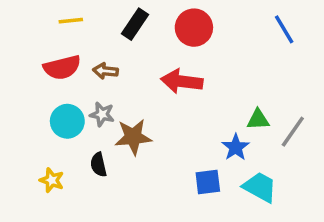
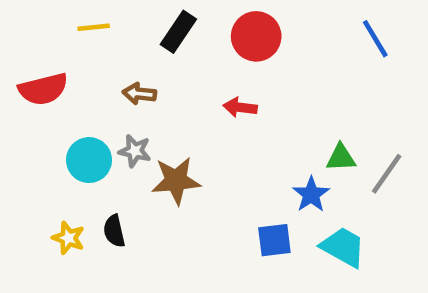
red semicircle: (62, 67) -> (43, 89), moved
red arrow: (182, 81) -> (240, 107), size x0.6
black semicircle: (99, 165) -> (114, 231), moved

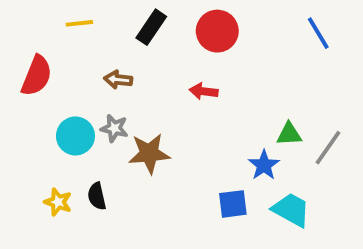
red semicircle: (43, 89) -> (37, 76), turned -54

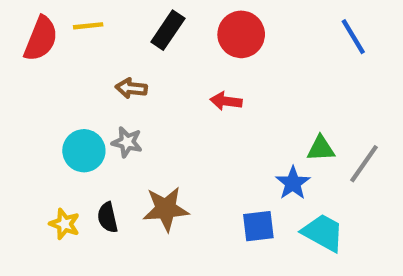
red semicircle: (37, 76) -> (41, 39), moved
brown star: (149, 153) -> (166, 209), moved

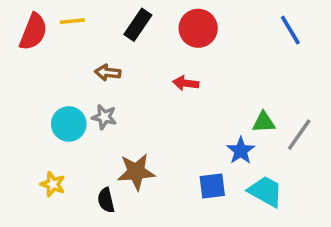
black semicircle: (108, 218) -> (106, 200), moved

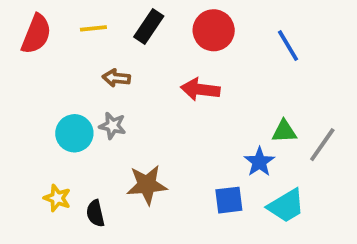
yellow line: (72, 21) -> (93, 28), moved
blue line: (290, 30) -> (288, 46), moved
red arrow: (186, 83) -> (200, 89), size x1.4
cyan trapezoid: (265, 191) -> (286, 206), turned 120
black semicircle: (106, 200) -> (95, 213), moved

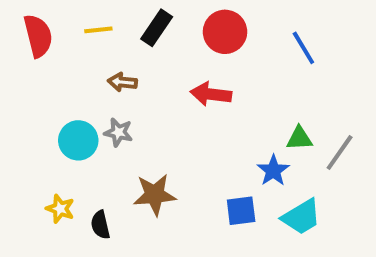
red semicircle: (36, 34) -> (38, 36), turned -36

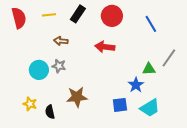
gray line: (340, 152) -> (169, 58), moved

